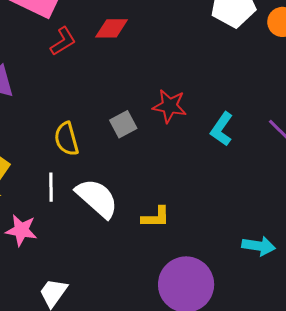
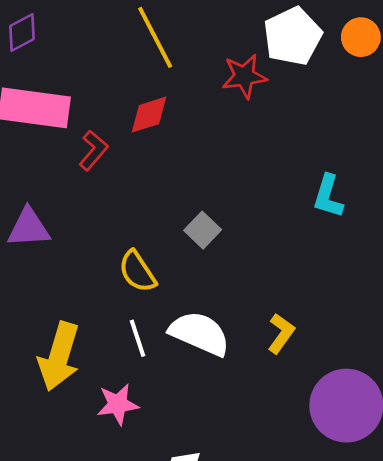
red star: (170, 106) -> (244, 76), moved
yellow L-shape: (156, 217) -> (281, 333), turned -36

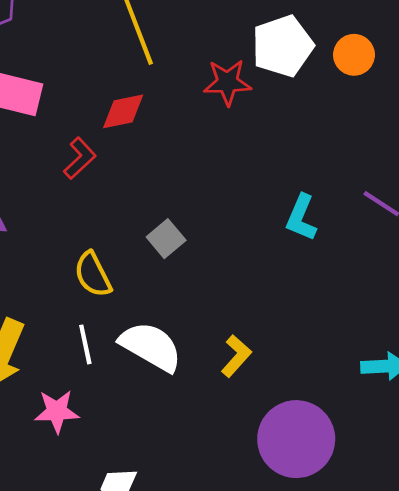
red L-shape: (93, 150) -> (80, 158), moved

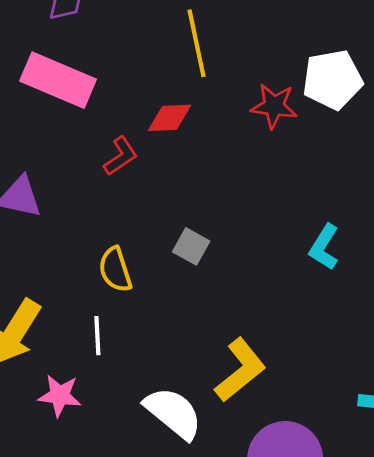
gray square: (166, 239) -> (191, 246), turned -30
white semicircle: (151, 347) -> (173, 413), moved
yellow L-shape: (236, 356) -> (240, 370), size x1.6

